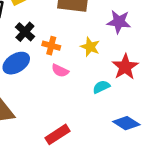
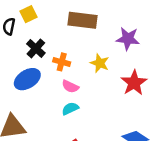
cyan semicircle: (101, 87) -> (70, 109), moved

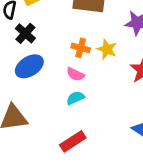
black cross: (36, 48) -> (25, 33), moved
orange cross: (62, 62) -> (81, 48), moved

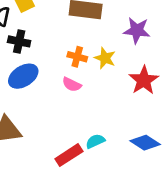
black cross: (25, 33) -> (19, 41), turned -30
cyan semicircle: (75, 98) -> (95, 141), moved

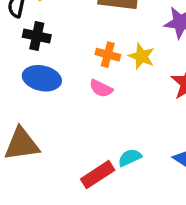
blue ellipse: (23, 76) -> (42, 78), turned 44

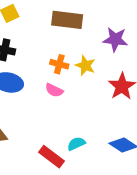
red rectangle: (98, 175) -> (51, 157), turned 70

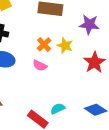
orange cross: (59, 64) -> (44, 44), turned 32

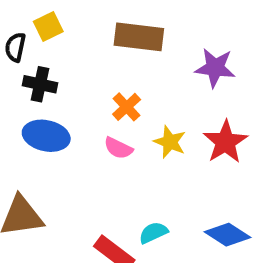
yellow star: (65, 46) -> (170, 142), moved

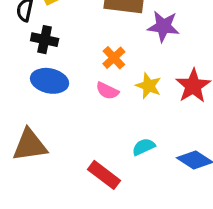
purple star: (215, 68) -> (163, 26), moved
cyan semicircle: (153, 233) -> (144, 147), moved

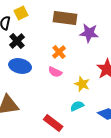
black cross: (45, 40) -> (17, 41), turned 35
yellow star: (149, 86) -> (82, 84), moved

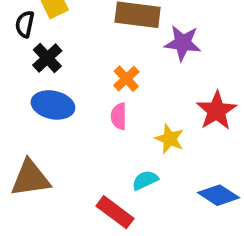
pink semicircle: (55, 72) -> (119, 116), turned 64
cyan semicircle: (77, 106) -> (145, 180), moved

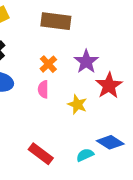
purple star: (183, 43) -> (86, 62), moved, turned 30
cyan semicircle: (145, 180) -> (85, 155), moved

